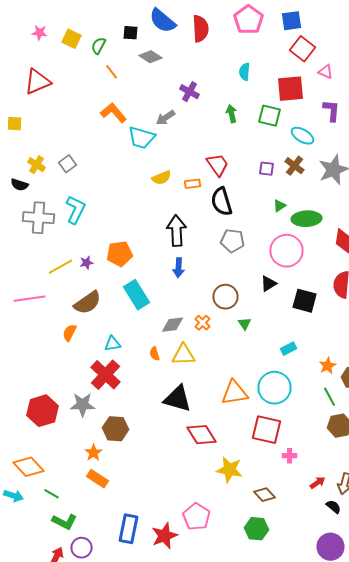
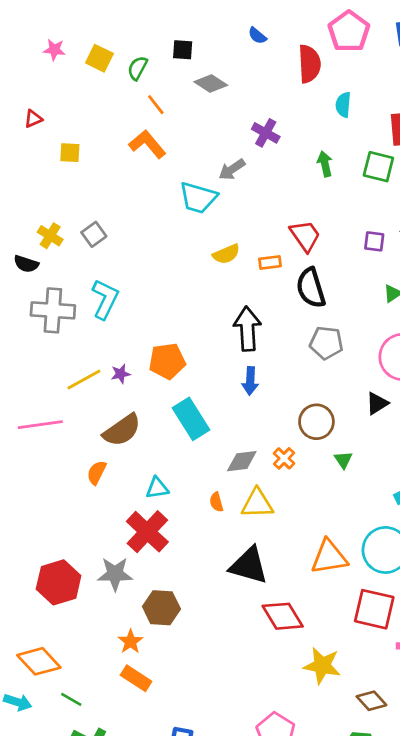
blue semicircle: (162, 21) -> (257, 36), moved, size x0.5
red semicircle: (200, 29) -> (309, 64), moved
red triangle: (38, 82) -> (33, 119), moved, size x0.5
orange L-shape: (114, 113) -> (147, 144), moved
yellow square: (14, 124) -> (70, 153), moved

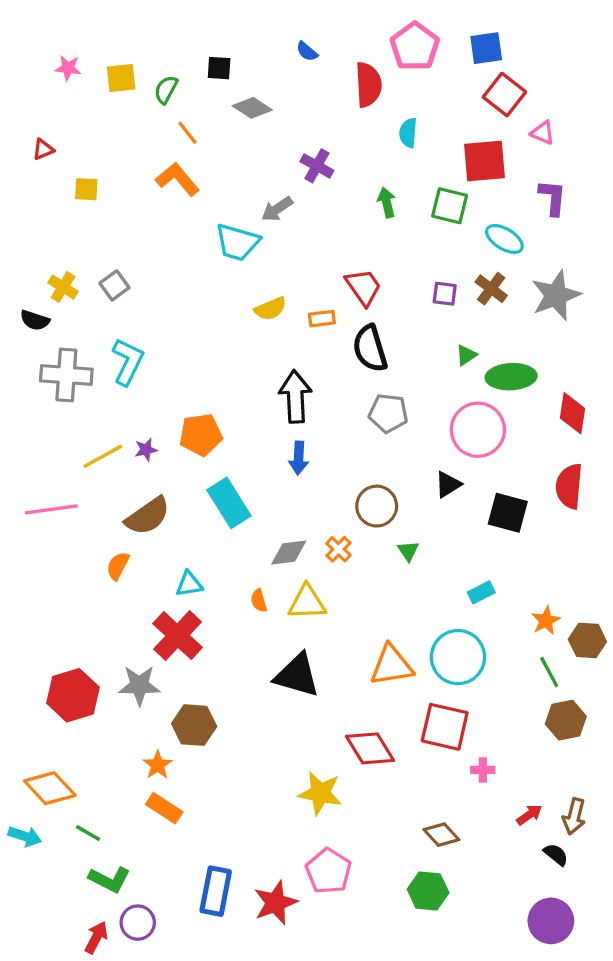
yellow square: (99, 58) -> (121, 78), turned -32
red diamond: (283, 616) -> (370, 748), moved
yellow star: (322, 666) -> (320, 793), moved

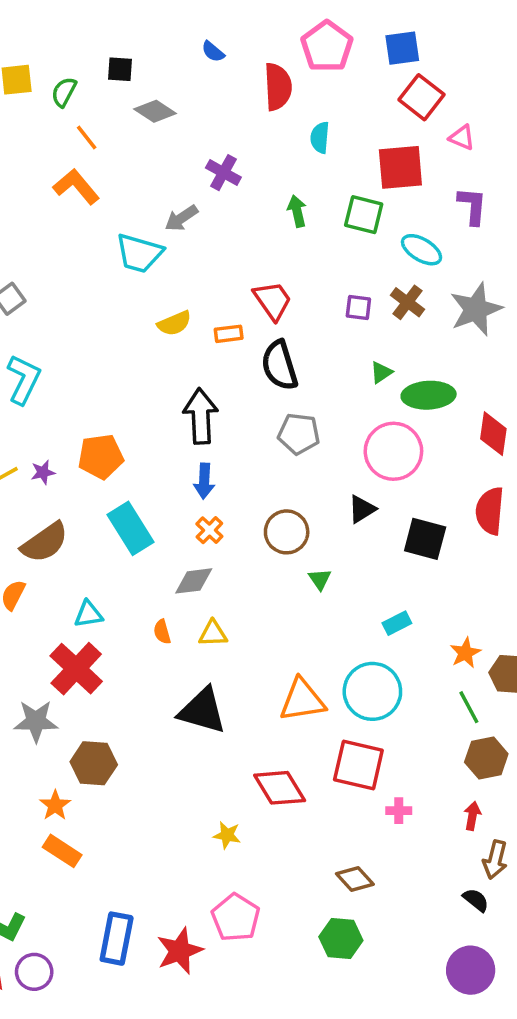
orange cross: (338, 549) -> (209, 530), moved
yellow triangle: (307, 602) -> (213, 634), size x0.7
yellow star: (320, 793) -> (227, 835), size x0.6
red arrow: (529, 815) -> (472, 816), moved, turned -45

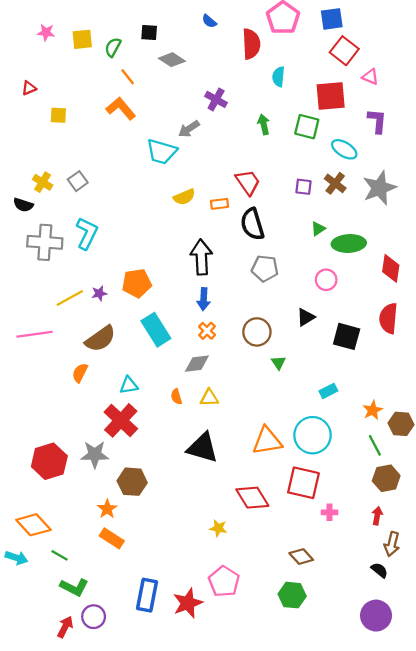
pink circle: (393, 451) -> (326, 280), size x0.6

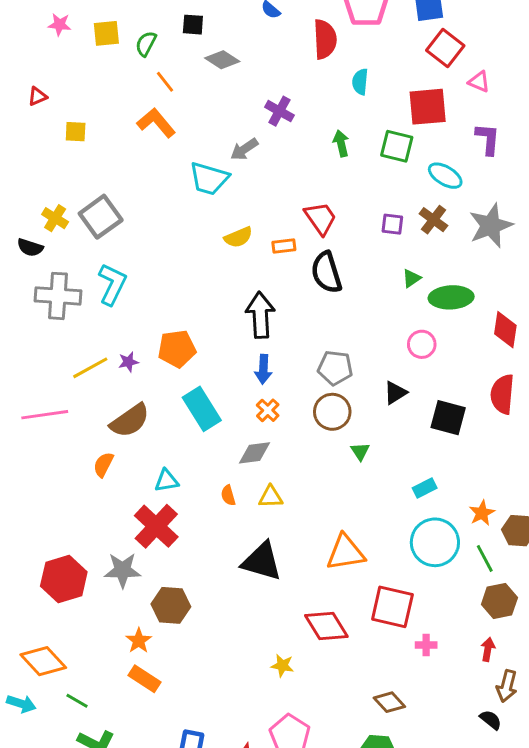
gray square: (78, 181) -> (101, 217), size x1.6
gray pentagon: (265, 268) -> (335, 368), moved
cyan circle: (312, 435) -> (435, 542), moved

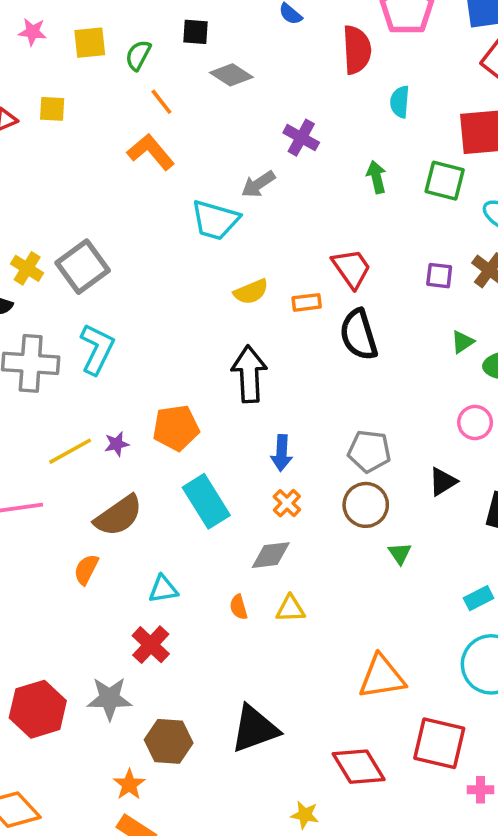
yellow square: (76, 132) -> (52, 109), moved
black arrow: (260, 315) -> (249, 374), moved
red cross: (156, 526) -> (151, 645), size x0.7
black triangle: (262, 561) -> (255, 729), moved, turned -36

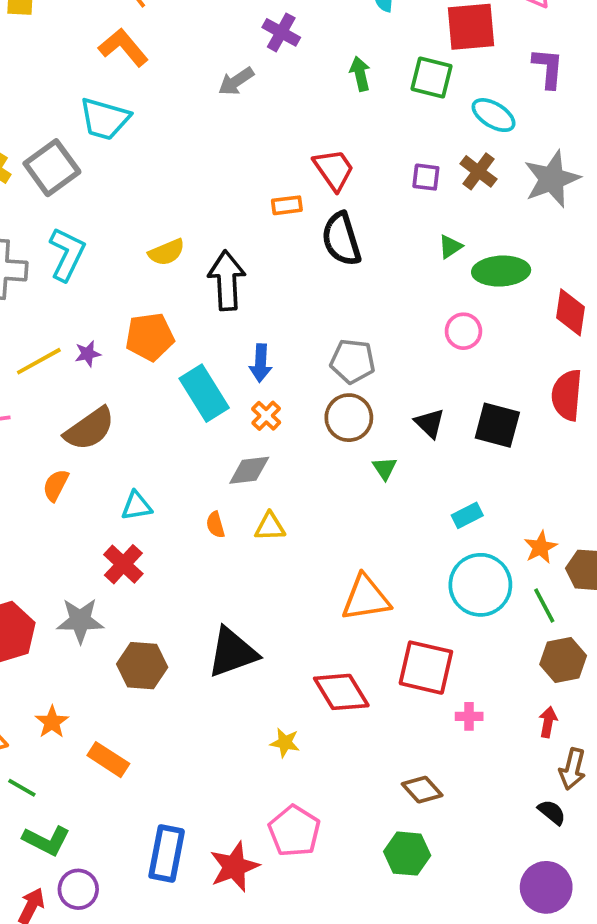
cyan trapezoid: (215, 220) -> (105, 119), moved
yellow semicircle: (251, 292) -> (167, 252), moved
black triangle: (443, 482) -> (430, 423), moved, turned -44
cyan rectangle: (206, 501) -> (204, 393), moved
orange star: (129, 784) -> (52, 722), moved

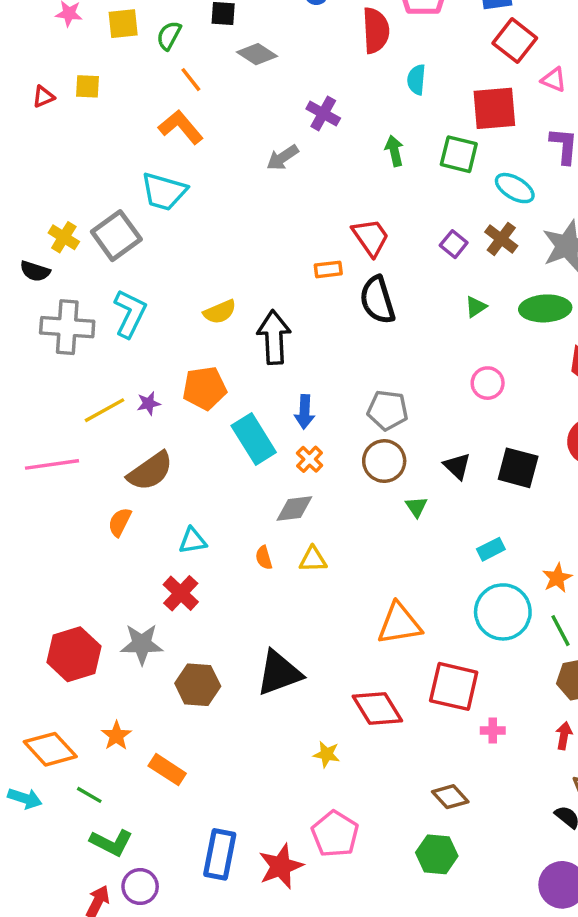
purple square: (426, 177) -> (454, 244), turned 32
green ellipse: (501, 271) -> (545, 308), moved

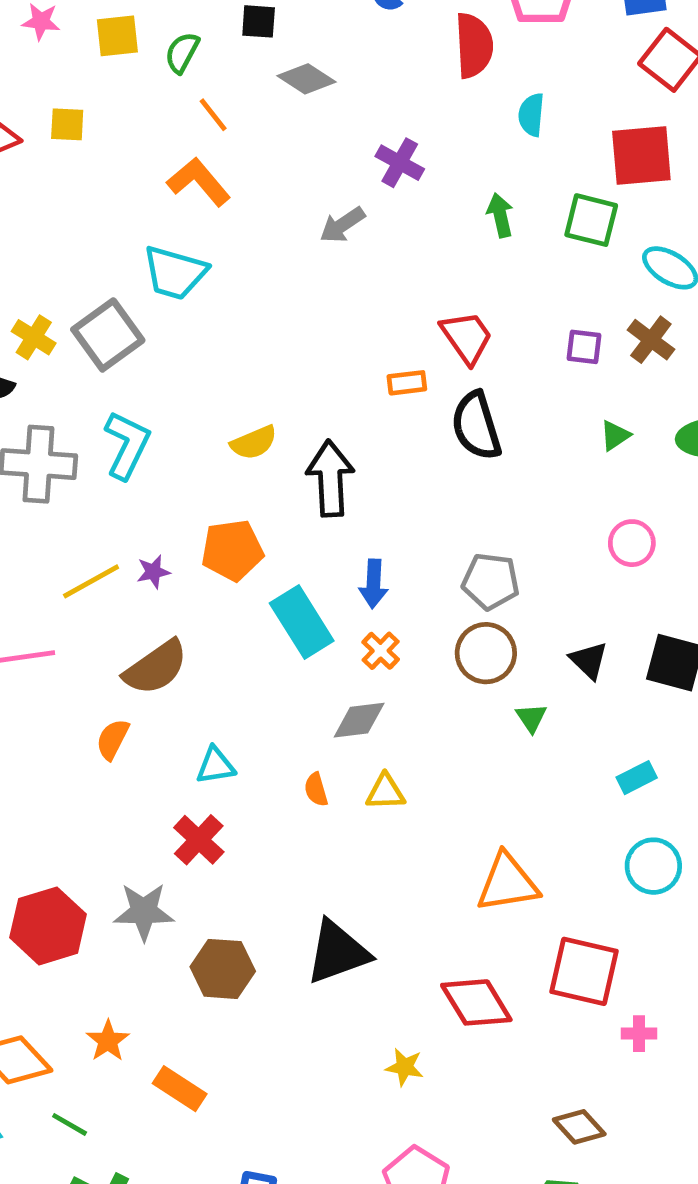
purple square: (454, 244) -> (584, 347), turned -32
cyan circle: (503, 612) -> (653, 866), size x0.7

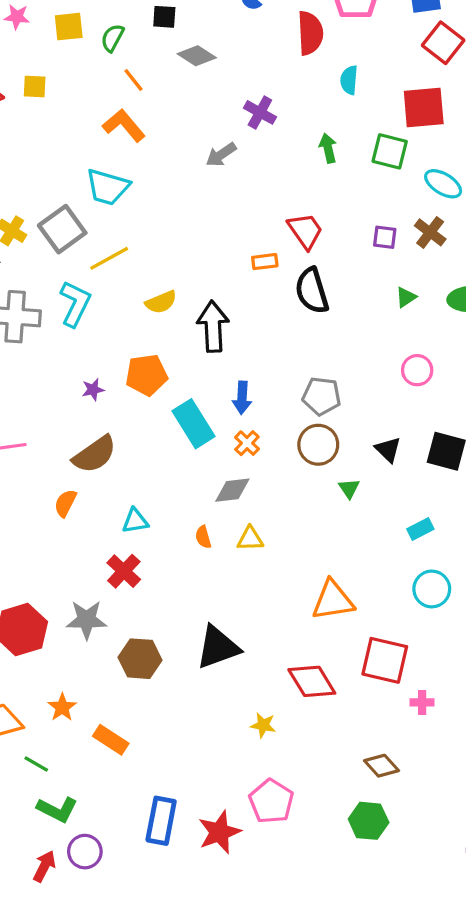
yellow line: (91, 581) -> (109, 258), moved

